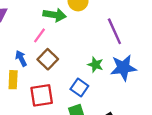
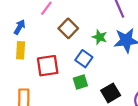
blue arrow: (21, 58) -> (20, 27), moved, turned 56
brown square: (48, 59) -> (68, 28), moved

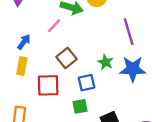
brown square: (68, 28) -> (67, 58), moved
blue square: (84, 59) -> (87, 83), turned 35

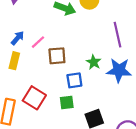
pink line: (54, 26) -> (38, 42), moved
brown square: (67, 58) -> (57, 56), turned 30
red square: (48, 85) -> (34, 98), moved, turned 30

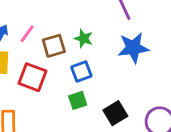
green star: (94, 62) -> (84, 39), moved
red square: (34, 98) -> (33, 77), moved

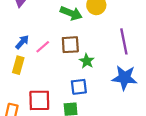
brown square: (54, 46) -> (70, 45), moved
red square: (33, 77) -> (39, 100), moved, turned -35

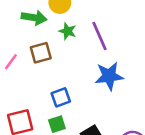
green star: (87, 61) -> (68, 31), moved

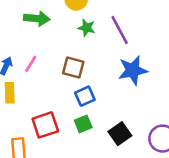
green arrow: (34, 18) -> (37, 18), moved
brown square: (41, 53) -> (73, 68), moved, turned 35

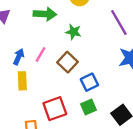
green star: (86, 28) -> (73, 32), moved
brown square: (73, 68) -> (68, 62), moved, turned 30

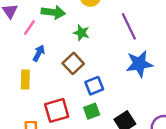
pink line: (41, 55) -> (29, 28), moved
blue arrow: (19, 57) -> (39, 53), moved

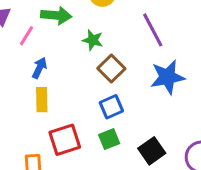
brown square: (73, 63) -> (111, 68), moved
yellow rectangle: (25, 79) -> (42, 100), moved

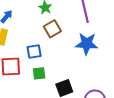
blue square: (111, 107) -> (34, 52), moved

